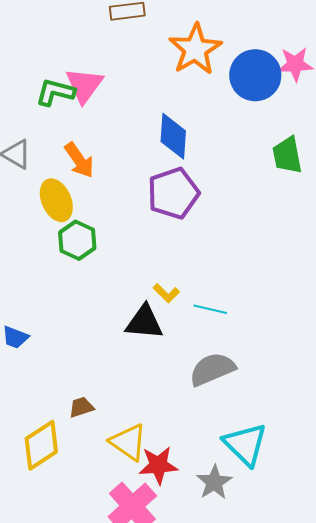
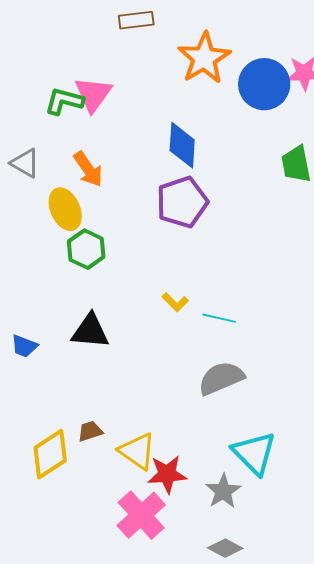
black triangle: (144, 322) -> (90, 331), moved
brown trapezoid: (81, 407) -> (90, 431), moved

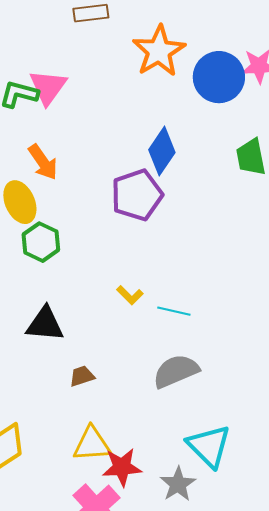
blue diamond: (182, 145) -> (162, 151), moved, turned 30
brown trapezoid: (90, 431) -> (82, 376), moved
yellow triangle: (137, 451) -> (92, 444), turned -39

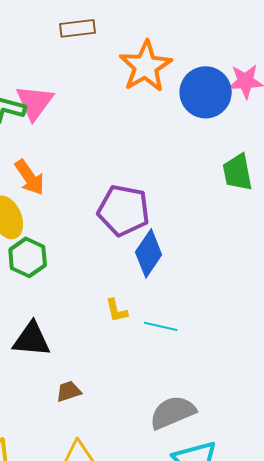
blue diamond: (162, 151) -> (149, 253), moved
purple pentagon: (137, 195) -> (124, 210), turned 30
yellow L-shape: (130, 295) -> (117, 310), turned 32
gray semicircle: (176, 371) -> (173, 412), moved

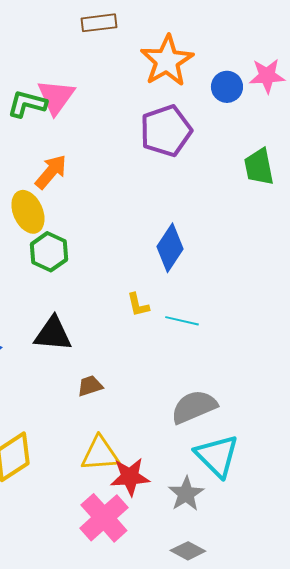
blue circle: (206, 92) -> (227, 87), size x0.6
orange arrow: (30, 177) -> (51, 172), turned -105
purple pentagon: (124, 210) -> (166, 131), moved, turned -30

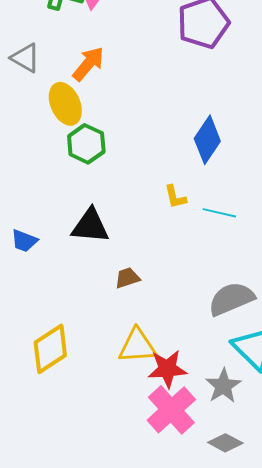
pink cross: (104, 518) -> (171, 410), moved

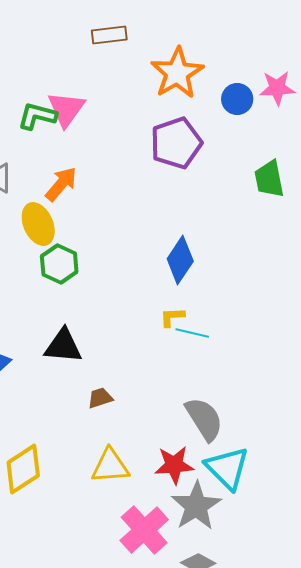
yellow L-shape: (175, 197) -> (172, 317), moved, turned 100
gray semicircle: (231, 299) -> (204, 419), turned 81
red star: (167, 369) -> (174, 465), moved
gray star: (223, 386) -> (196, 506), size x1.4

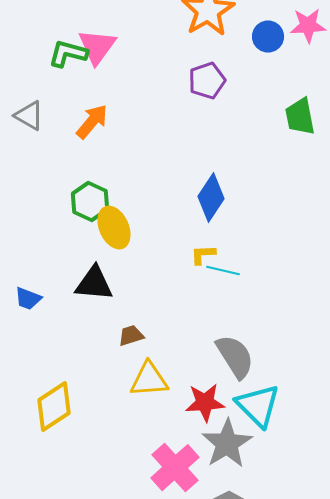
purple pentagon: (176, 143) -> (207, 81), size x0.7
yellow ellipse: (38, 224) -> (114, 228), moved
yellow triangle: (110, 466) -> (149, 380), moved

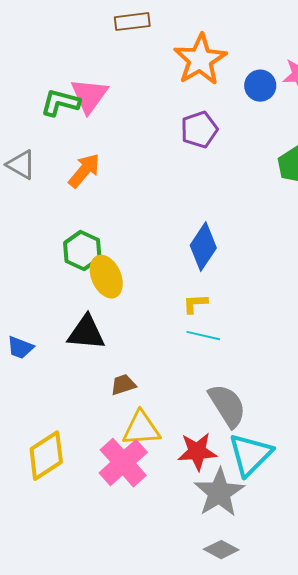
cyan line: (223, 271) -> (203, 336), moved
cyan triangle: (258, 406) -> (250, 455), turned 30
pink cross: (175, 468) -> (123, 463), moved

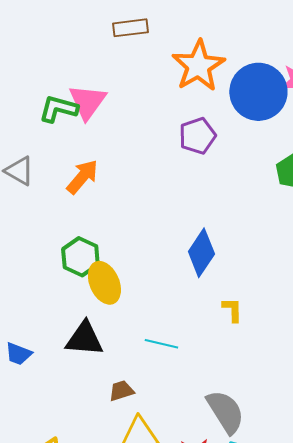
blue circle: (260, 86) -> (258, 92), size x1.8
yellow L-shape: (195, 304) -> (232, 310), moved, turned 92
cyan line: (203, 336) -> (161, 344), moved

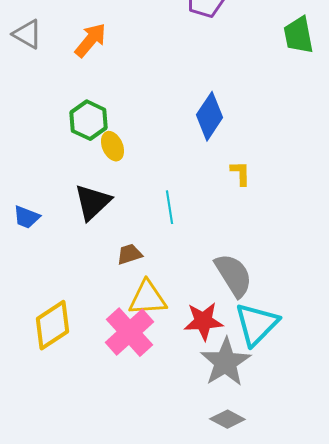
yellow ellipse: (104, 283) -> (112, 146), size x0.7
black triangle: (84, 339) -> (92, 202), turned -48
cyan line: (161, 344) -> (169, 207), turned 68

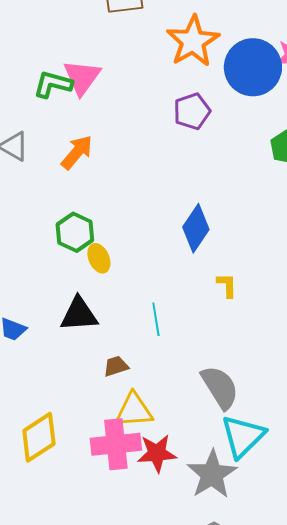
black triangle: (92, 202) -> (79, 314), turned 39
red star: (203, 321) -> (157, 453), moved
pink cross: (129, 332) -> (116, 444), turned 36

